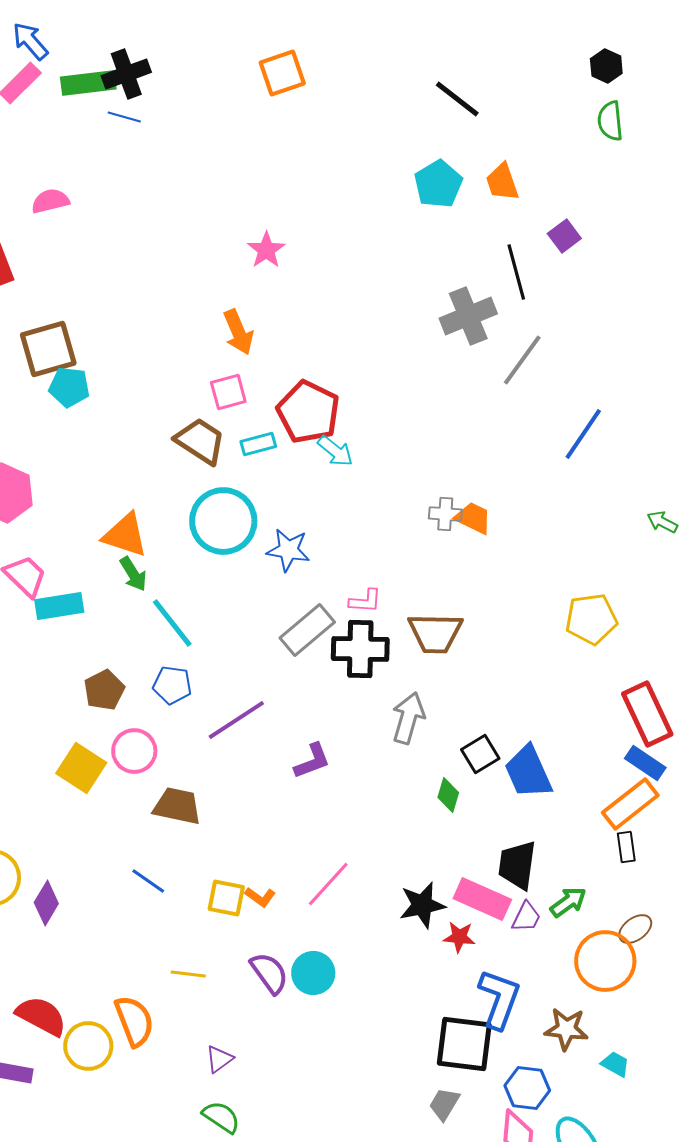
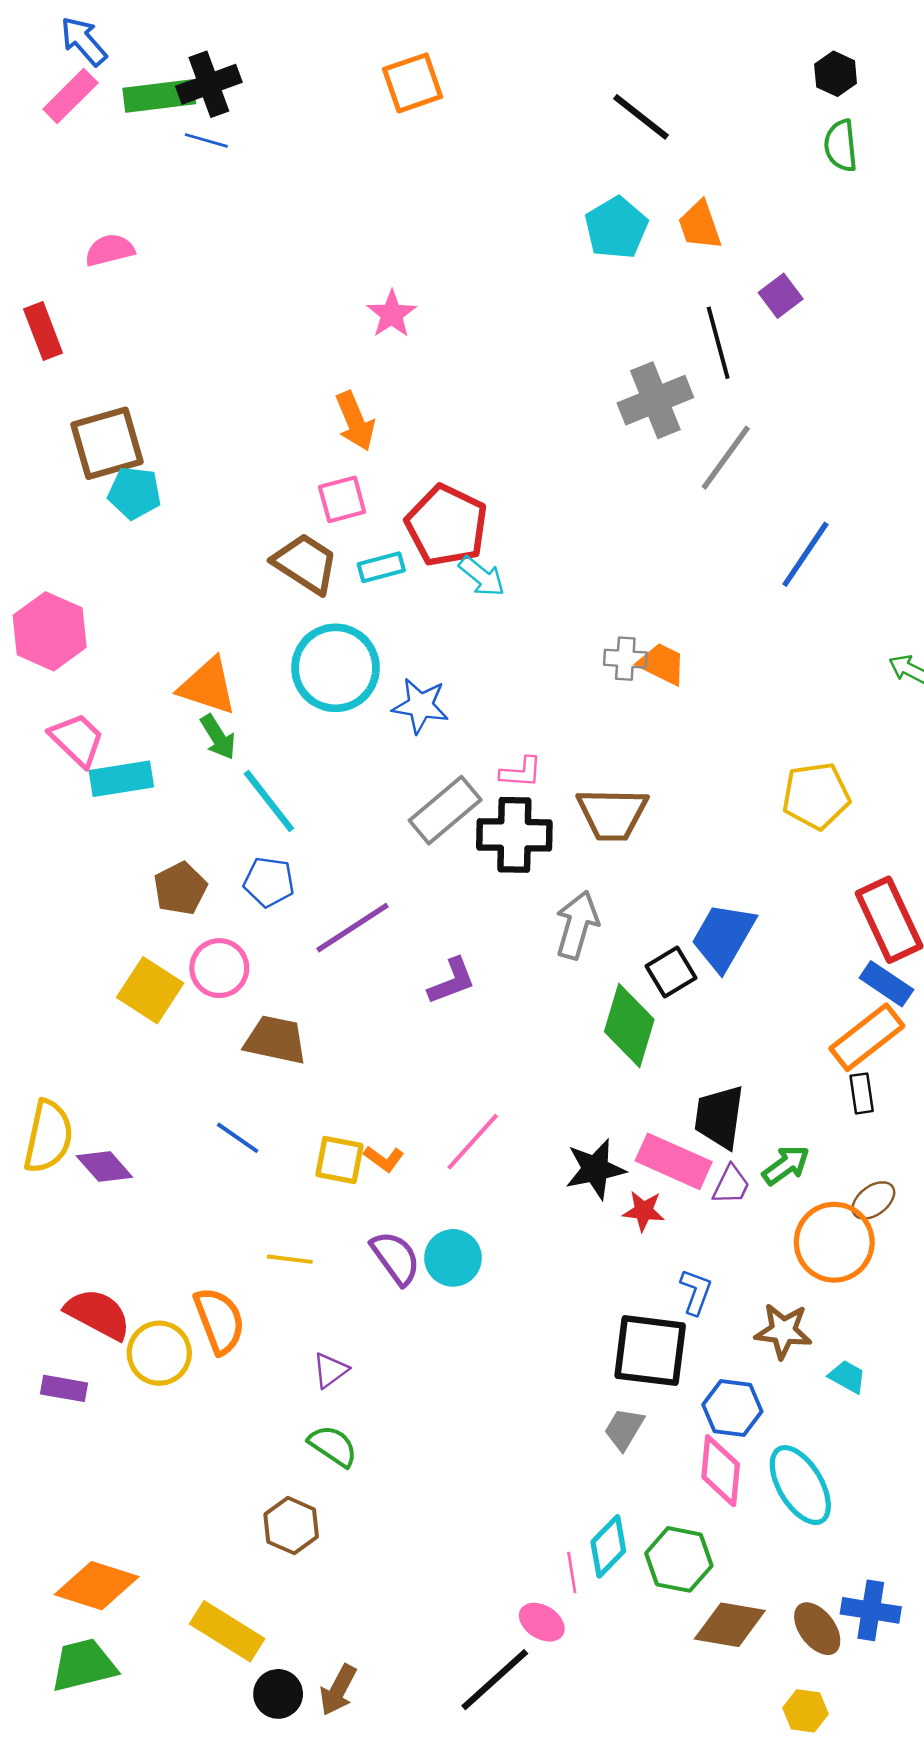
blue trapezoid: (528, 772) -> (723, 937), moved, turned 54
green diamond: (448, 795) -> (629, 1026), size x1.8
purple diamond: (46, 903) -> (104, 1167), turned -72
blue L-shape: (499, 999) -> (696, 1292), size x0.6

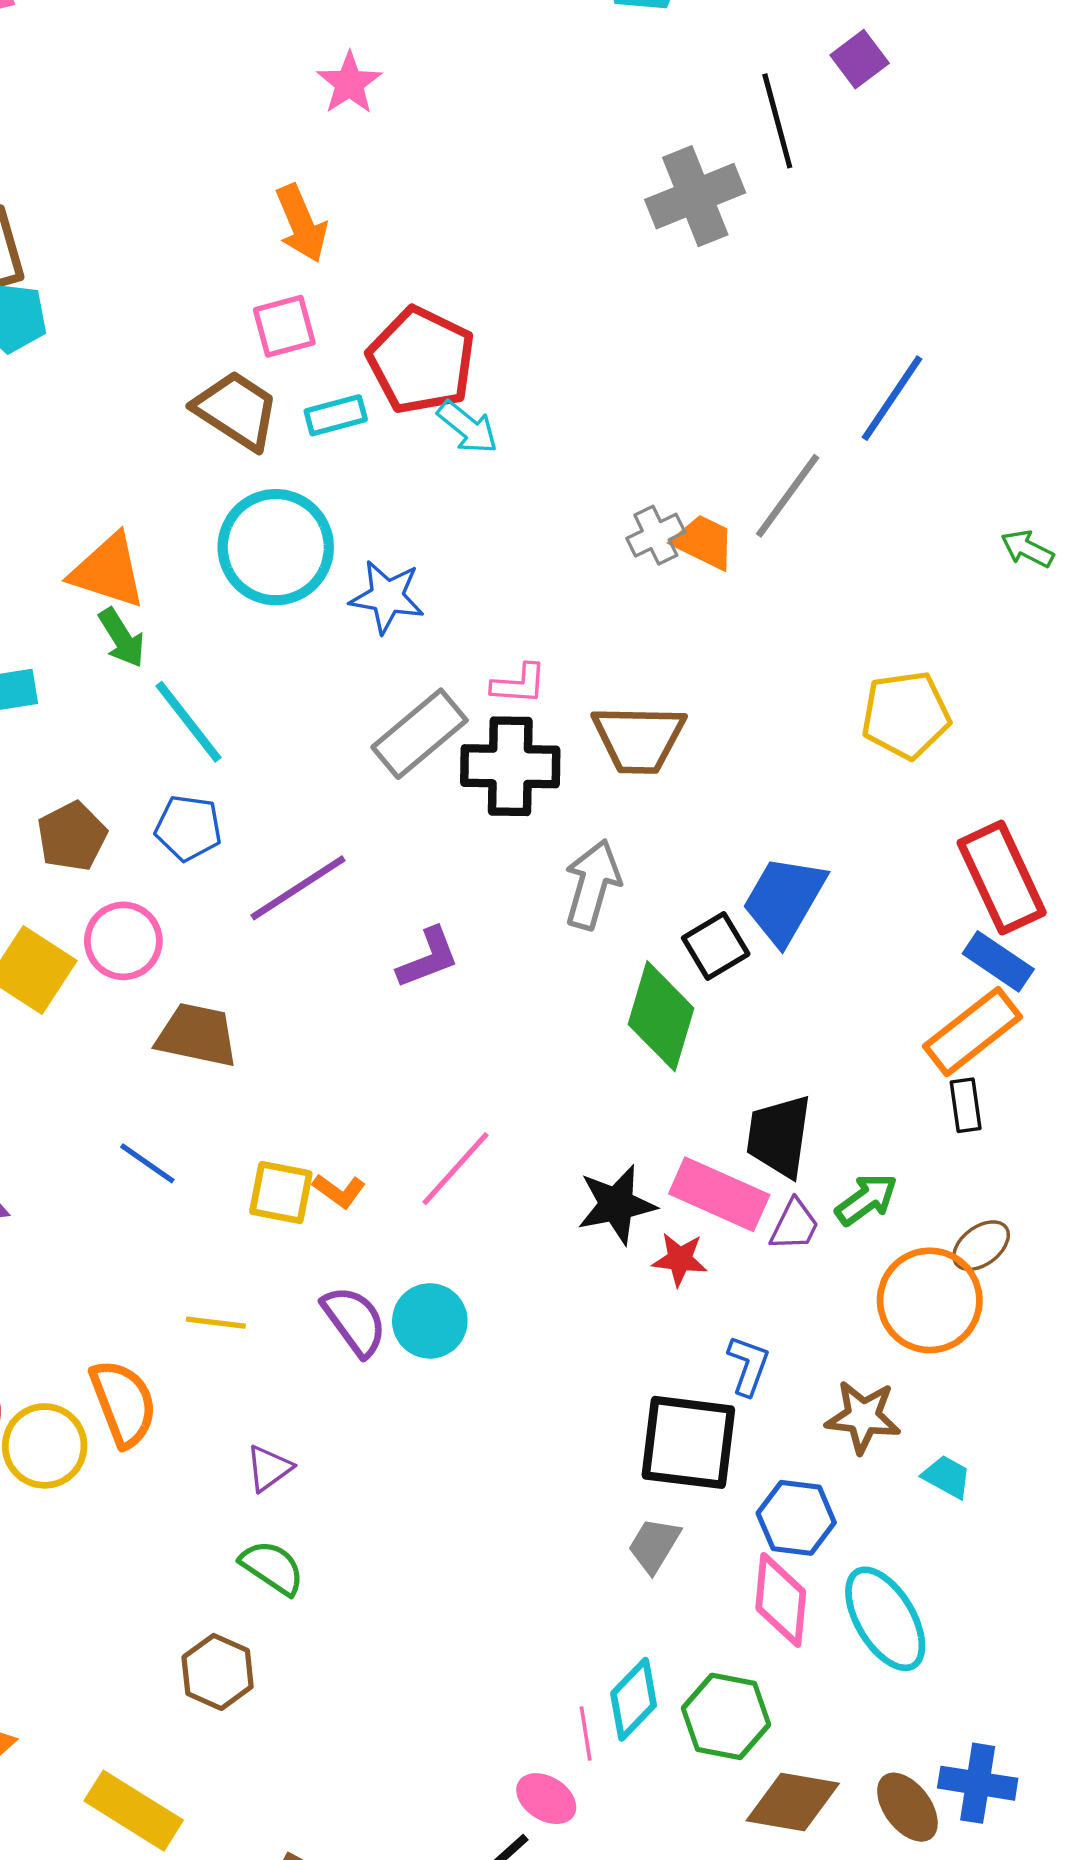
gray line: (726, 458) -> (788, 496), moved
gray cross: (625, 659) -> (656, 535), turned -30

